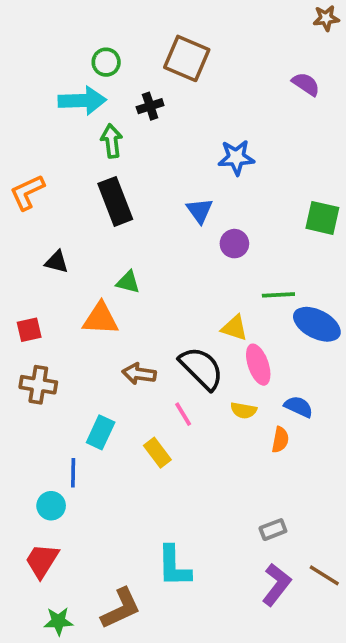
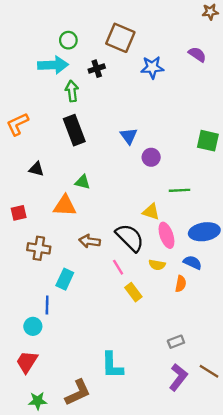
blue star: (236, 157) -> (152, 67), moved
blue ellipse: (317, 324) -> (204, 232), moved, turned -36
brown cross: (38, 385) -> (39, 248), moved
yellow rectangle: (157, 453) -> (133, 292), moved

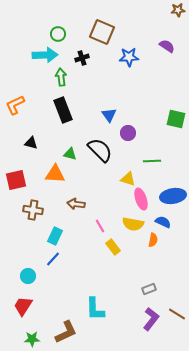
red square: (19, 213) -> (16, 180), size x1.5
black semicircle: (130, 238) -> (100, 150), moved
yellow semicircle: (157, 265) -> (133, 224), size x1.5
blue line: (47, 305) -> (53, 259), moved, turned 42

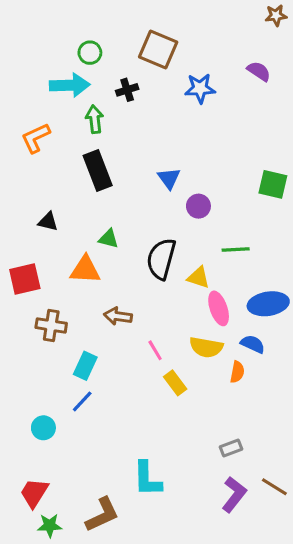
orange L-shape: (15, 105) -> (36, 138), moved
black semicircle: (100, 150) -> (161, 259), moved, turned -120
red trapezoid: (23, 306) -> (34, 493), moved

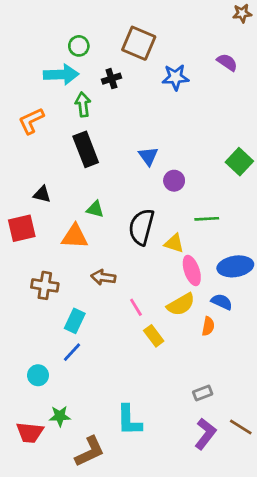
green square: (273, 184) -> (239, 162), turned 30
red square: (25, 279) -> (22, 228), moved
yellow semicircle: (206, 347) -> (181, 305), turned -40
red trapezoid: (34, 493) -> (30, 432), turned -116
green star: (50, 525) -> (60, 416), moved

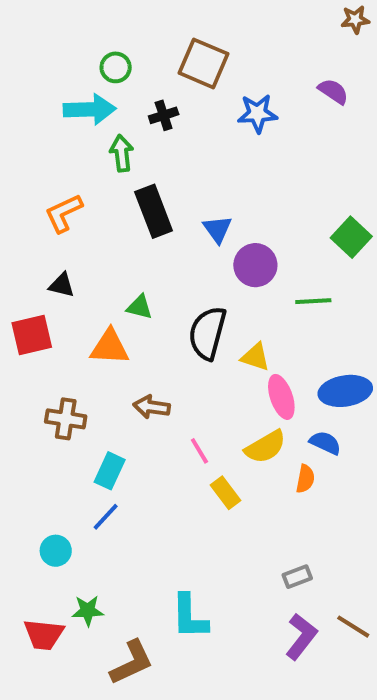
orange L-shape: (31, 121) -> (64, 213), moved
black rectangle: (86, 149) -> (154, 211), moved
purple circle: (174, 181) -> (255, 265), size x1.4
green line: (207, 219) -> (313, 301), moved

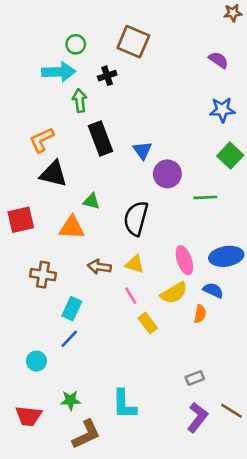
blue star: (257, 113) -> (222, 110), moved
black triangle: (62, 285) -> (53, 174), moved, size x1.6
yellow triangle: (255, 357) -> (135, 264), moved
green star: (88, 611) -> (70, 400), moved

